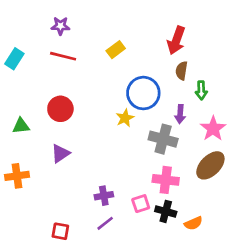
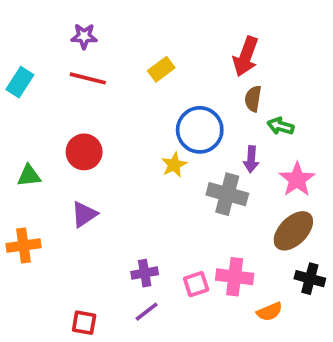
green arrow: (201, 90) -> (281, 126), turned 108
pink cross: (166, 180) -> (235, 277), moved
black cross: (166, 211) -> (310, 279), moved

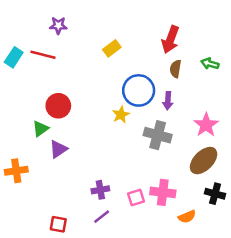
red line: (88, 78) -> (43, 55), moved
green arrow: (281, 126) -> (210, 64), moved
purple arrow: (251, 159) -> (168, 101), moved
green triangle: (29, 176) -> (40, 129), moved, turned -30

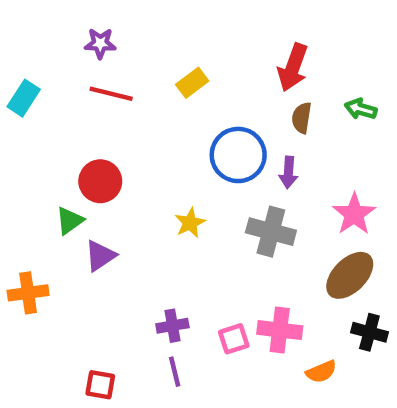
red line: (43, 55) -> (111, 94), moved
yellow star: (121, 115) -> (190, 223), moved
purple line: (102, 217) -> (175, 372), turned -66

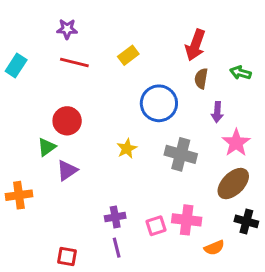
purple arrow: (288, 172) -> (217, 112), moved

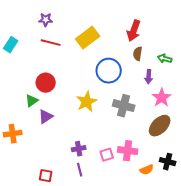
yellow rectangle: (128, 55) -> (88, 38), size x1.6
green arrow: (241, 73) -> (165, 59), moved
yellow star: (127, 149) -> (87, 102), size x1.5
black cross: (246, 221) -> (168, 162), moved

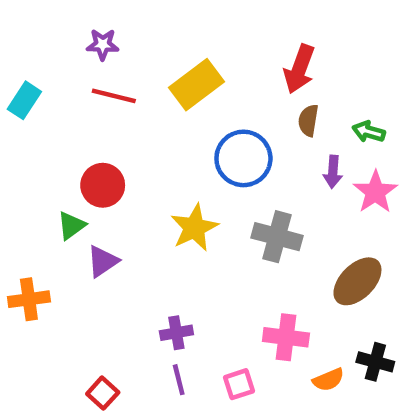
pink star: (162, 98) -> (375, 192), moved
pink square: (107, 155) -> (239, 384), moved
red square: (46, 176) -> (103, 393), turned 32

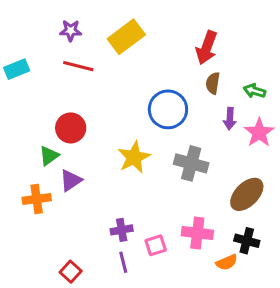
yellow rectangle: (197, 85) -> (126, 37), moved
cyan rectangle: (24, 100) -> (17, 69), turned 35
orange cross: (29, 299) -> (37, 199), moved
black cross: (375, 362) -> (247, 241), moved
pink square: (239, 384) -> (156, 245), moved

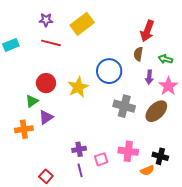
red arrow: (207, 48) -> (147, 31), moved
yellow star: (134, 157) -> (78, 87), moved
brown ellipse: (247, 194) -> (156, 111), moved

